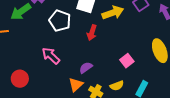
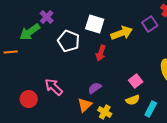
pink arrow: (51, 56) -> (54, 87), moved
yellow semicircle: (117, 86) -> (133, 100), moved

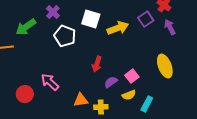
purple cross: (47, 17) -> (53, 12), moved
red arrow: (101, 53) -> (97, 64), moved
purple semicircle: (95, 88) -> (111, 82), moved
orange triangle: (85, 105) -> (81, 100), turned 35
yellow cross: (105, 112) -> (101, 107), turned -32

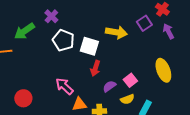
white square: (91, 19) -> (89, 46), moved
yellow arrow: (118, 28) -> (116, 32), turned 30
pink arrow: (50, 82) -> (64, 86), moved

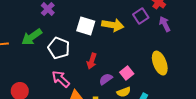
green arrow: (24, 31) -> (32, 37), moved
white pentagon: (63, 40) -> (59, 48), moved
white square: (89, 46) -> (86, 26), moved

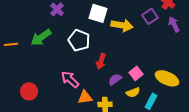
white square: (86, 26) -> (98, 13), moved
white pentagon: (59, 48) -> (79, 40), moved
yellow ellipse: (160, 63) -> (167, 78), moved, turned -45

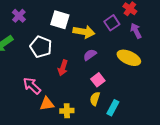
yellow ellipse: (167, 78) -> (129, 58), moved
purple semicircle: (115, 79) -> (90, 55), moved
yellow semicircle: (133, 92) -> (95, 99), turned 128

